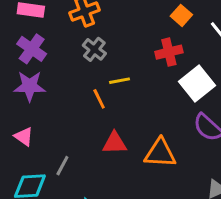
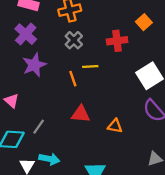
red cross: (169, 52) -> (117, 41), moved
purple star: (30, 86) -> (34, 65), moved, turned -30
orange triangle: (160, 153) -> (115, 126), size x0.6

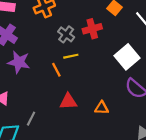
gray cross: (74, 40) -> (66, 34), moved
purple star: (34, 65) -> (19, 62), turned -30

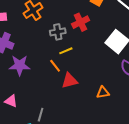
gray cross: (66, 34) -> (58, 32), turned -35
red triangle: (68, 101) -> (70, 81), moved

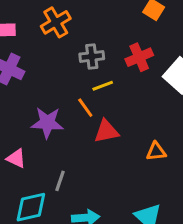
red cross: (80, 22) -> (139, 57), moved
purple star: (20, 65) -> (47, 123), moved

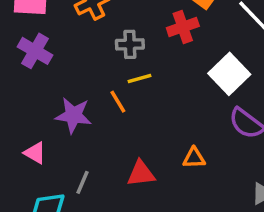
red cross: (139, 57) -> (183, 27), moved
red triangle: (106, 131) -> (141, 173), moved

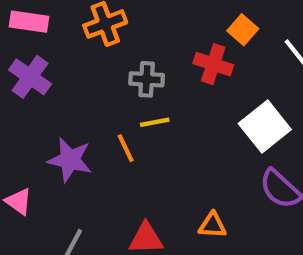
red cross: (183, 27) -> (213, 64), turned 32

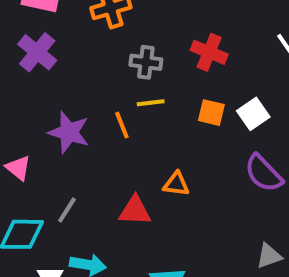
orange square: (243, 30) -> (211, 113), moved, turned -32
white square: (265, 126) -> (253, 114), size x0.7
orange triangle: (212, 225) -> (176, 184), moved

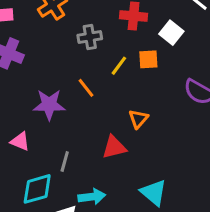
yellow line: (151, 103) -> (119, 66), moved, turned -30
white square: (253, 114) -> (171, 33), moved
orange triangle: (176, 184) -> (138, 119), turned -40

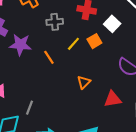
orange square: (148, 59) -> (94, 41), turned -32
purple star: (49, 105) -> (20, 45), moved
red triangle: (114, 147) -> (113, 99), moved

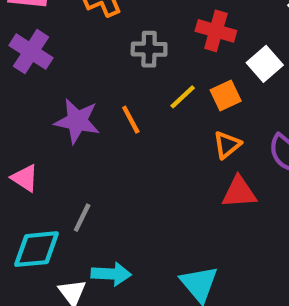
purple star: (20, 45) -> (77, 121), moved
orange triangle: (84, 82) -> (227, 145), moved
red triangle: (113, 99) -> (239, 192), moved

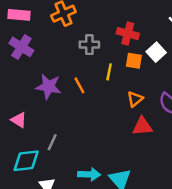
orange square: (226, 95) -> (134, 61), moved, turned 35
yellow line: (183, 97) -> (109, 72), turned -35
cyan arrow: (111, 274) -> (89, 174), moved

